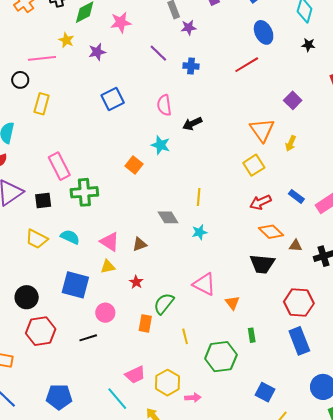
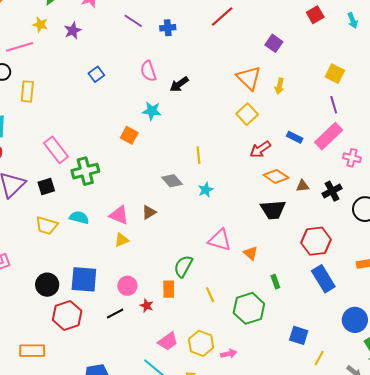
blue square: (113, 99) -> (96, 74), size x0.7
red star: (136, 282) -> (147, 306), moved
blue square: (75, 285) -> (84, 279), moved

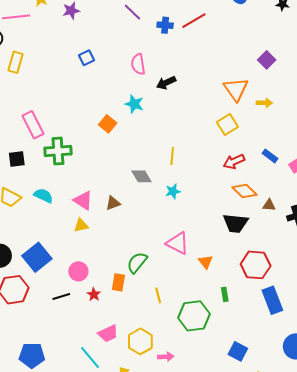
red line: (222, 16) -> (194, 21), moved
yellow arrow: (279, 86) -> (264, 103), turned -112
red hexagon: (316, 241) -> (256, 265), moved
blue square: (84, 279) -> (37, 257), turned 36

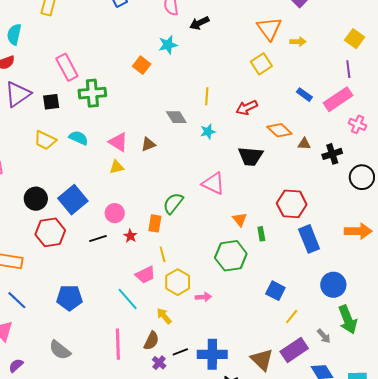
cyan star: (134, 104) -> (168, 45), turned -30
red arrow: (234, 162) -> (247, 108), moved
black trapezoid: (235, 223) -> (251, 156), moved
orange triangle: (206, 262) -> (240, 219), moved
yellow line: (158, 295) -> (163, 254), moved

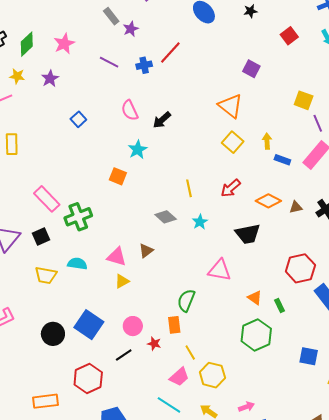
yellow square: (355, 39) -> (304, 100), moved
yellow arrow: (298, 42) -> (267, 141), moved, turned -77
red hexagon: (50, 232) -> (88, 378), moved
pink arrow: (203, 297) -> (246, 407), moved

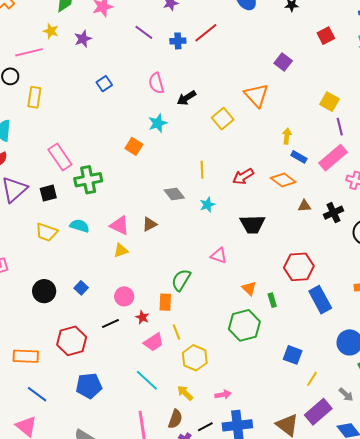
yellow square: (233, 142) -> (223, 119), moved
orange diamond: (268, 201) -> (283, 180), moved
pink triangle: (220, 270) -> (219, 256), size x0.7
blue square: (89, 325) -> (81, 288), size x0.5
pink trapezoid: (179, 377) -> (154, 342), moved

